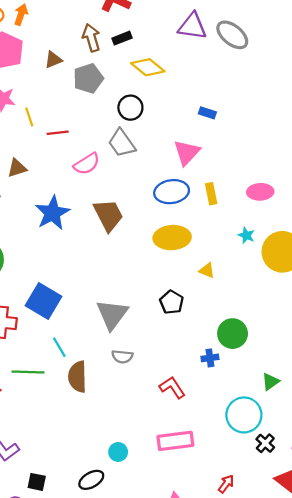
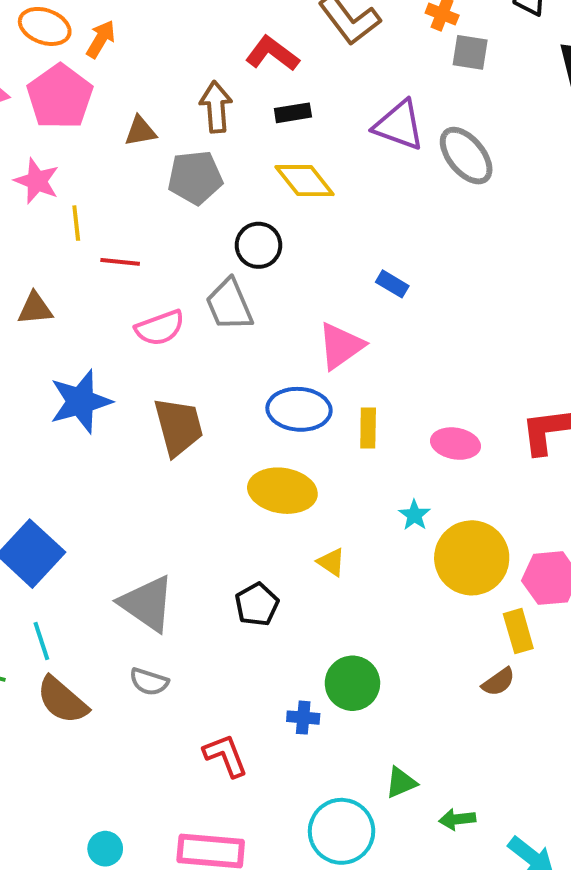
black rectangle: (122, 38) -> (293, 113), moved
gray triangle: (112, 314) -> (147, 604), turned -44
brown semicircle: (77, 377) -> (62, 700), turned -60

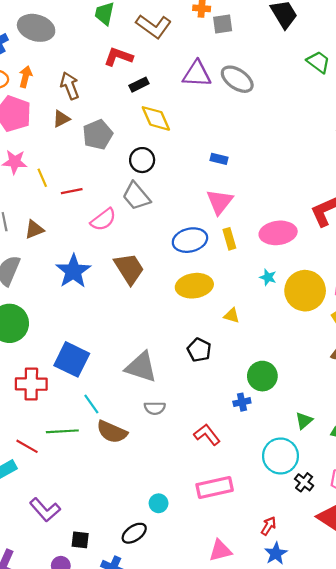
brown arrow: (216, 107) -> (70, 86), moved
yellow diamond: (304, 181) -> (156, 118), turned 32
pink triangle: (341, 346) -> (220, 202), moved
pink ellipse: (455, 444) -> (278, 233), size x1.4

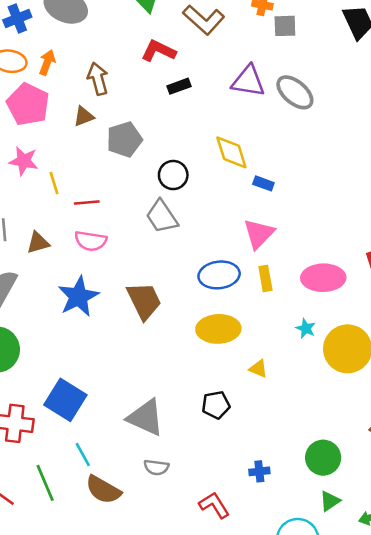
yellow diamond: (156, 118) -> (231, 152), moved
pink semicircle: (103, 220) -> (91, 241), moved, turned 40
black pentagon: (199, 350) -> (216, 405), turned 30
green circle: (262, 376) -> (323, 458), moved
green line: (62, 431) -> (45, 483), turned 64

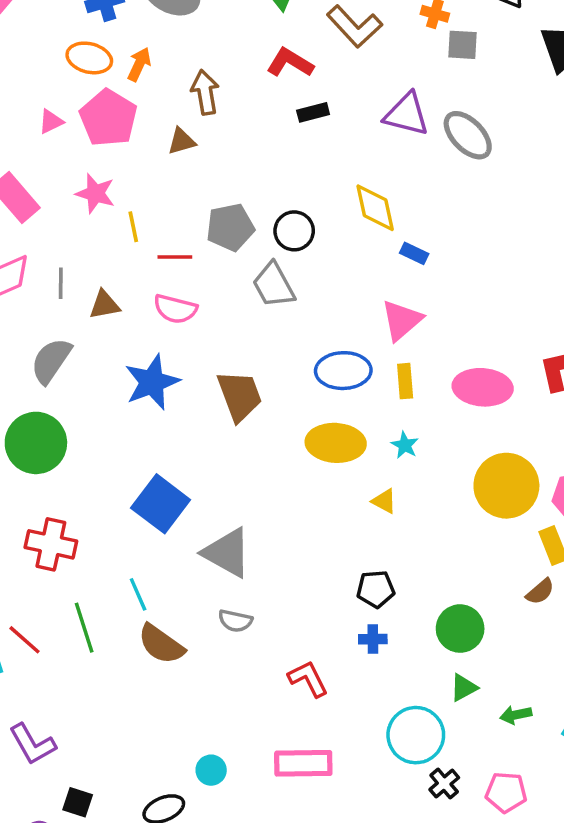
gray pentagon: (124, 139) -> (230, 227), moved
cyan star: (306, 328) -> (405, 445), moved
blue square: (65, 400) -> (161, 504), moved
black pentagon: (216, 405) -> (376, 589), moved

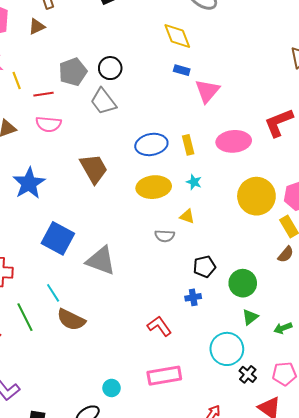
yellow diamond: (375, 208) -> (177, 36), moved
pink triangle: (402, 320) -> (207, 91), moved
blue star: (152, 382) -> (29, 183), moved
black pentagon: (376, 589) -> (204, 267), moved
gray semicircle: (235, 621) -> (165, 236), moved

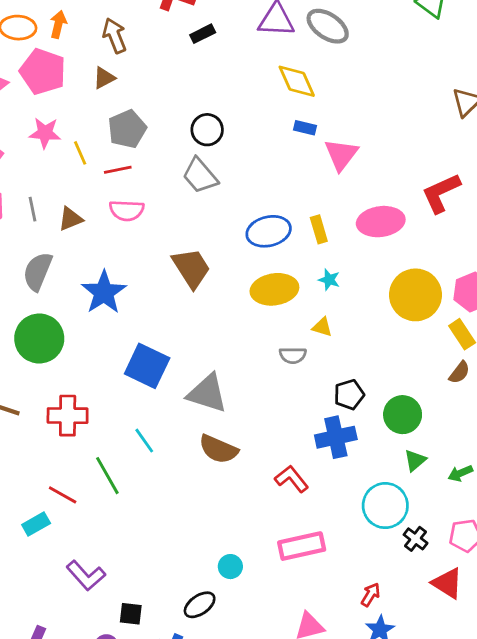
gray pentagon: (73, 72) -> (127, 129), moved
blue cross: (193, 297) -> (336, 437), size x1.8
brown semicircle: (71, 320) -> (218, 449), moved

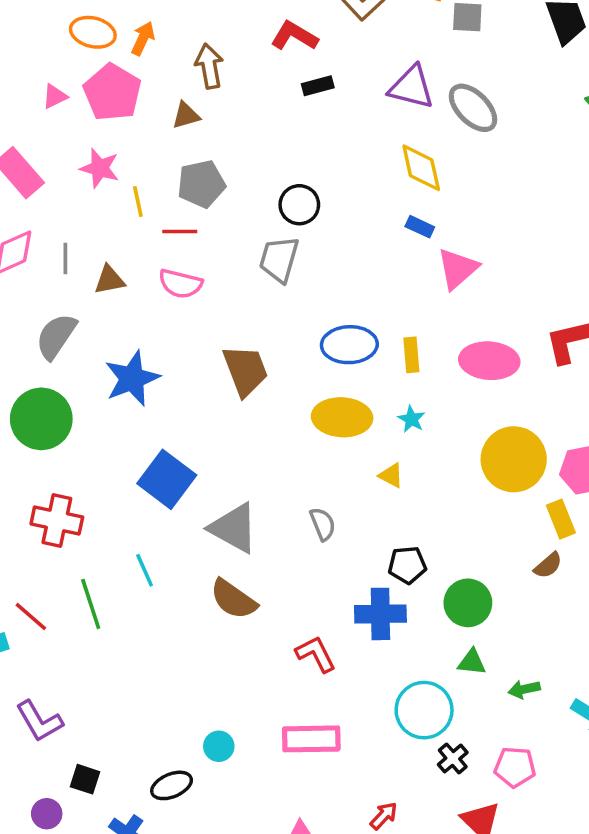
gray trapezoid: (200, 176) -> (279, 259), turned 45
gray semicircle: (293, 355) -> (323, 524), moved, turned -124
green triangle: (415, 460) -> (472, 662), turned 35

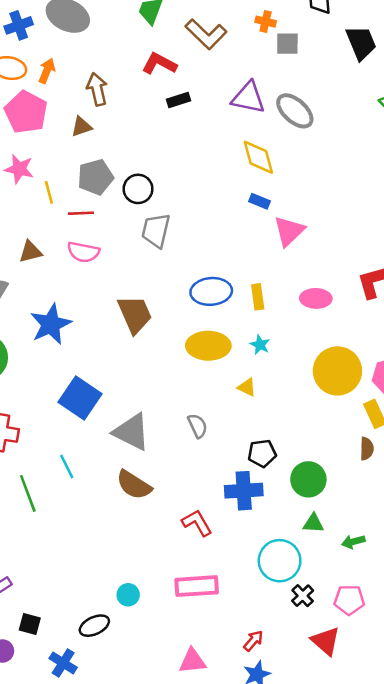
black circle: (299, 205) -> (138, 189), moved
pink ellipse: (489, 361) -> (316, 298), size x0.7
brown semicircle: (548, 565) -> (367, 449), turned -45

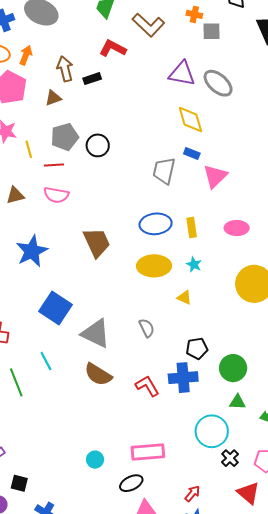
black rectangle: (179, 100) -> (92, 79), moved
gray trapezoid: (156, 230) -> (164, 171), moved
red L-shape: (197, 523) -> (147, 386), moved
black ellipse: (94, 626) -> (131, 483), moved

